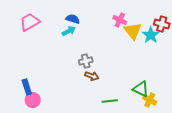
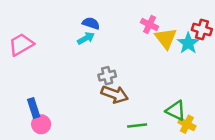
pink trapezoid: (30, 22) -> (21, 44), moved
brown arrow: (92, 76) -> (115, 94), size x1.5

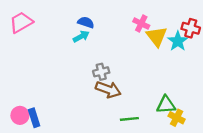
pink trapezoid: (21, 44) -> (21, 22), moved
blue rectangle: (34, 108) -> (34, 118), moved
green triangle: (176, 111) -> (166, 105), turned -30
pink circle: (41, 124) -> (20, 115), moved

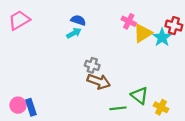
yellow triangle: (157, 36) -> (143, 33), turned 36
gray cross: (101, 72) -> (92, 65), turned 32
green triangle: (166, 105) -> (139, 95), moved, turned 42

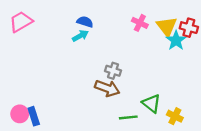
yellow triangle: (143, 33) -> (167, 26), moved, turned -36
gray cross: (92, 65) -> (113, 71), moved

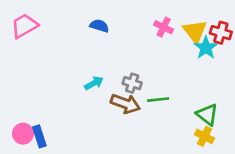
cyan arrow: (80, 36) -> (94, 83), moved
green triangle: (152, 103) -> (207, 115), moved
green line: (128, 117) -> (158, 100), moved

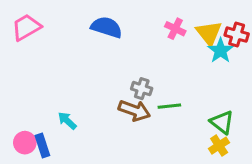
blue semicircle: (99, 26) -> (107, 27), size x1.5
cyan arrow: (94, 83) -> (67, 121), moved, turned -108
yellow cross: (204, 136) -> (219, 146), turned 30

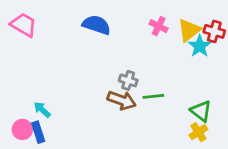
pink trapezoid: (26, 27) -> (24, 25), turned 60
yellow triangle: (209, 33) -> (189, 30), turned 30
cyan arrow: (67, 121) -> (42, 110), moved

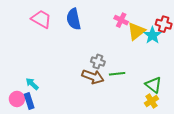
pink trapezoid: (24, 25) -> (41, 19), moved
blue semicircle: (96, 25) -> (74, 19), turned -120
yellow triangle: (189, 30) -> (136, 31), moved

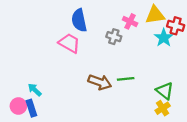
pink trapezoid: (41, 19) -> (69, 43), moved
yellow triangle: (136, 31) -> (155, 15), moved, turned 30
gray cross: (98, 62) -> (114, 37), moved

